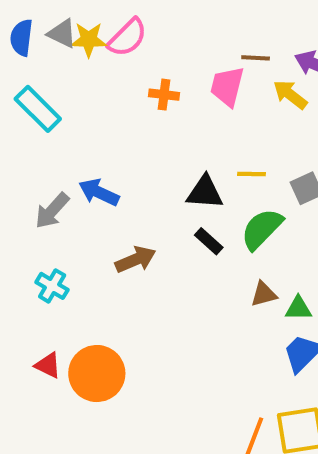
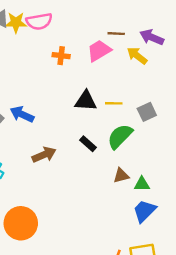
pink semicircle: (127, 38) -> (39, 21), turned 35
pink trapezoid: (227, 86) -> (99, 51), turned 45
black triangle: (205, 192) -> (86, 101), moved

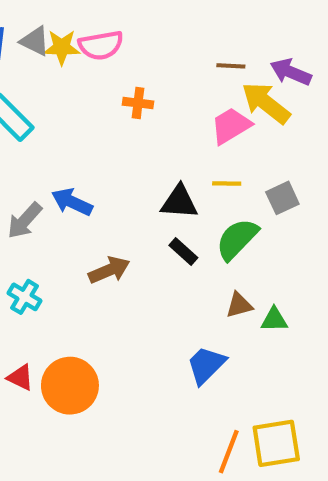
pink trapezoid: (99, 51) -> (231, 126), moved
yellow arrow: (137, 56) -> (266, 103), size x1.4
black triangle: (86, 101) -> (179, 202), moved
blue trapezoid: (144, 211) -> (206, 365), moved

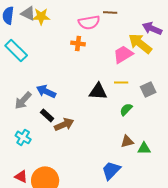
pink semicircle: (101, 45) -> (89, 22), moved
brown line: (231, 66) -> (110, 12), moved
green semicircle: (237, 239) -> (126, 109), size x0.6
black rectangle: (183, 252) -> (47, 115), moved

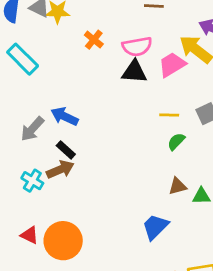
pink semicircle: (89, 22) -> (137, 47), moved
orange cross: (78, 43) -> (94, 40), moved, turned 32
yellow line: (121, 82) -> (169, 115), moved
black triangle: (98, 91) -> (134, 72), moved
brown arrow: (64, 124) -> (60, 169), moved

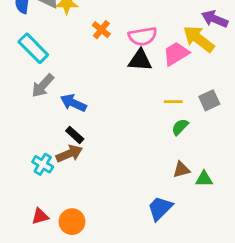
gray arrow: (32, 129) -> (43, 86), moved
red triangle: (30, 235) -> (40, 216), turned -42
orange circle: (63, 241) -> (72, 222), size x0.7

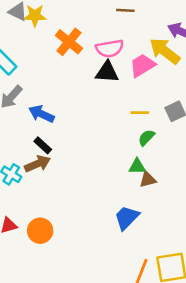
orange cross: (101, 30) -> (69, 42), size x1.5
green triangle: (204, 179) -> (137, 166), moved

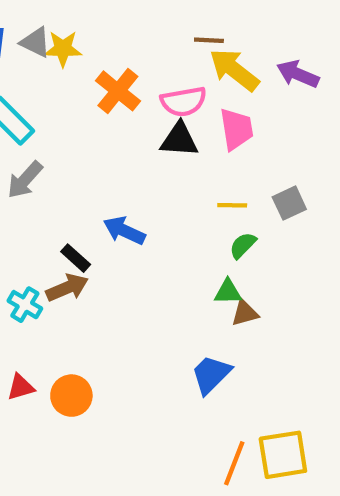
yellow arrow: (165, 51) -> (234, 70), moved
pink trapezoid: (142, 65) -> (236, 129), turned 112
blue arrow: (41, 114) -> (124, 231), moved

